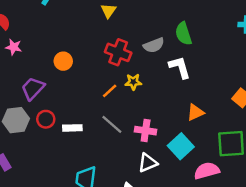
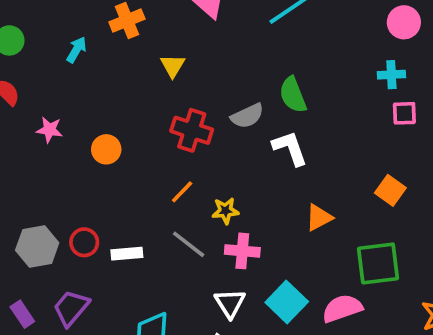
pink star: (14, 47) -> (50, 130), moved
yellow star: (133, 82) -> (225, 211), moved
purple trapezoid: (33, 88) -> (71, 308), moved
cyan square: (181, 146) -> (287, 302), moved
white triangle: (148, 163) -> (230, 303), moved, turned -36

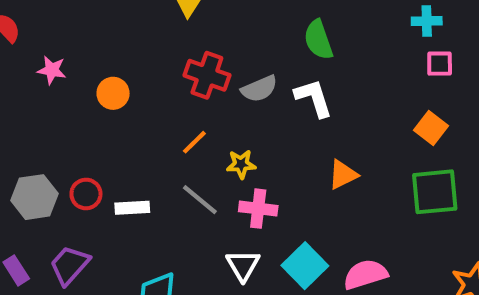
gray semicircle: (247, 116) -> (259, 89), moved
orange square: (390, 190) -> (431, 128), moved
green square: (378, 263) -> (435, 192), moved

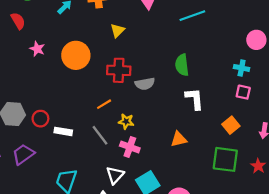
red cross: (207, 75) -> (119, 70), turned -30
orange circle: (113, 93) -> (76, 55), moved, size x1.6
white L-shape: (314, 98) -> (194, 99), moved

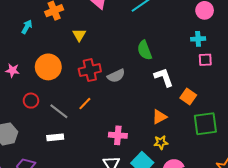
red circle: (40, 119) -> (31, 101), moved
yellow star: (126, 121) -> (161, 142), moved
orange square: (231, 125) -> (188, 96), moved
gray line: (100, 135) -> (59, 111), moved

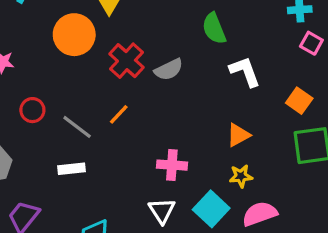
pink square: (205, 60) -> (311, 43), turned 32
orange circle: (48, 67) -> (74, 35), moved
red cross: (90, 70) -> (126, 61), turned -35
orange square: (188, 96) -> (299, 101), moved

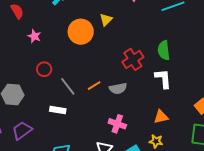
red cross: (126, 61) -> (133, 59), moved
gray semicircle: (169, 70) -> (118, 88), moved
white L-shape: (245, 72) -> (163, 79), moved

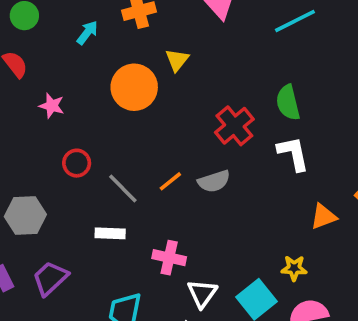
orange triangle: (161, 117) -> (323, 217), moved
pink cross: (117, 124) -> (169, 258), moved

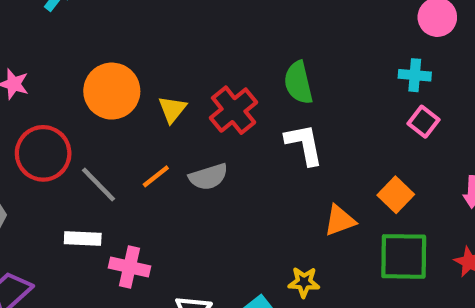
yellow triangle: (177, 60) -> (172, 109), moved
orange circle: (134, 87) -> (112, 91), moved
red circle: (77, 163) -> (43, 153), size x1.6
pink cross: (169, 258) -> (129, 267), moved

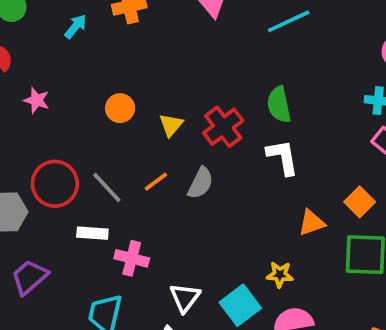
orange circle: (112, 91) -> (120, 108), size x0.6
red circle: (43, 153) -> (55, 184), moved
gray semicircle: (208, 177) -> (201, 183), turned -48

